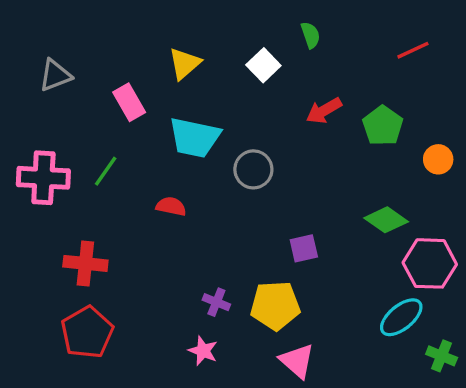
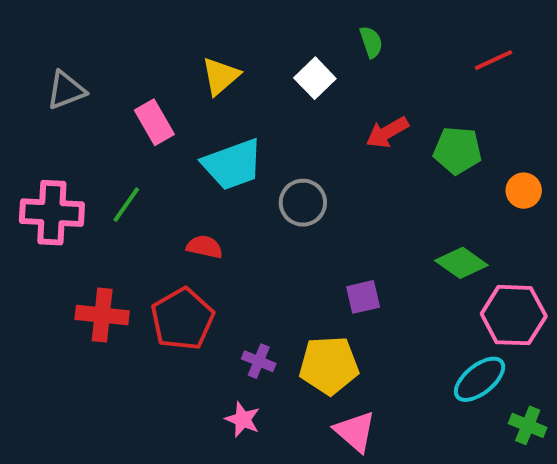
green pentagon: (383, 126) -> (457, 150), turned -30
cyan trapezoid: (195, 137) -> (233, 164), turned -32
red pentagon: (87, 332) -> (182, 319), moved

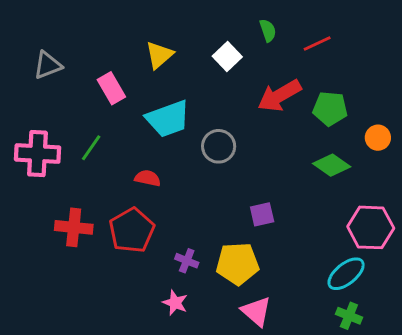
red line: (494, 60) -> (317, 43), moved
red arrow: (387, 132) -> (279, 96), size x1.4
green diamond: (461, 263) -> (332, 165), moved
green cross: (528, 425) -> (349, 316), moved

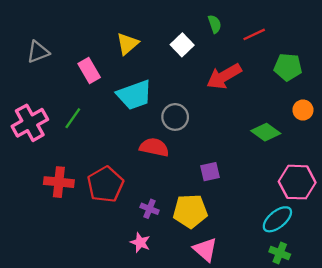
green pentagon: (330, 109) -> (288, 67), moved
pink cross: (38, 154) -> (30, 123), turned -32
red semicircle: (148, 178) -> (154, 147), moved, size x1.4

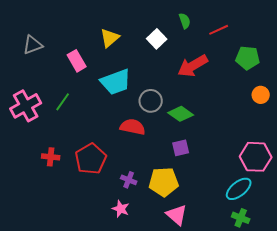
green diamond: (266, 132) -> (181, 114), moved
red cross: (59, 182) -> (51, 157), size x0.7

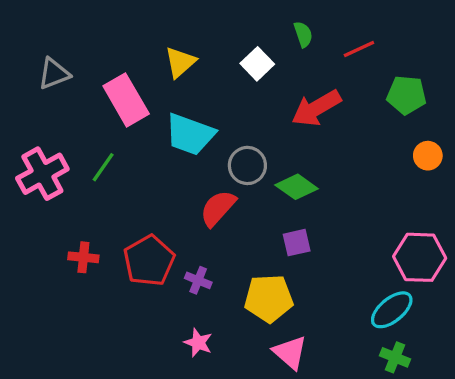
pink rectangle: (77, 61) -> (126, 100), size x1.4
cyan trapezoid: (116, 82) -> (190, 134), turned 40
red semicircle: (133, 127) -> (218, 208), turned -60
purple cross: (129, 180) -> (198, 280), moved

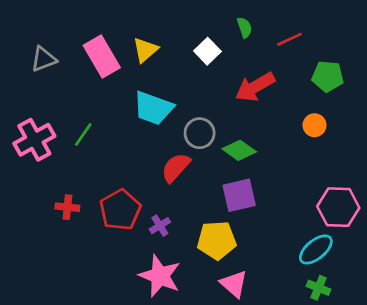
pink rectangle: (126, 100) -> (102, 57), moved
orange circle: (428, 156) -> (315, 125), moved
purple square: (297, 243) -> (239, 195), size x1.5
purple cross: (198, 280) -> (160, 226), turned 36
pink star: (198, 343) -> (160, 276), size x1.8

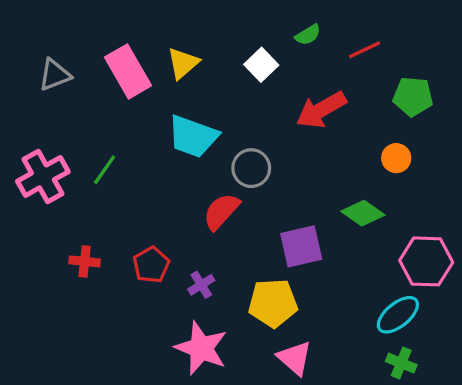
green semicircle: (244, 27) -> (308, 35), turned 78
green diamond: (239, 150) -> (363, 213), moved
red pentagon: (120, 210) -> (151, 265), size x0.7

